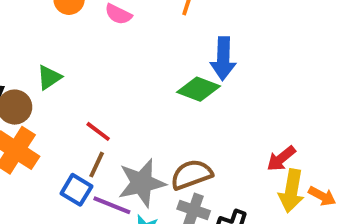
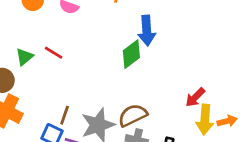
green diamond: (198, 89) -> (131, 54), turned -52
red line: (98, 131) -> (54, 53), moved
orange arrow: (322, 196) -> (227, 121), turned -36

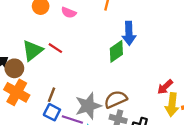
green triangle: (24, 57) -> (32, 50), size x1.5
brown line: (65, 115) -> (52, 95), moved

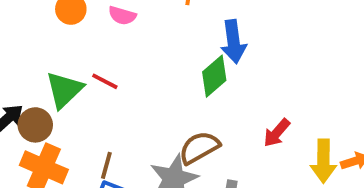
red arrow: (165, 87) -> (277, 133), moved
brown semicircle: (116, 99) -> (199, 148), moved

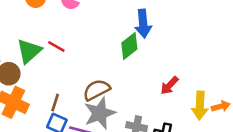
brown semicircle: (199, 148) -> (97, 90), moved

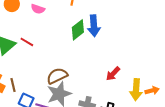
green diamond: (129, 46) -> (78, 30), moved
brown line: (55, 103) -> (13, 85), moved, turned -32

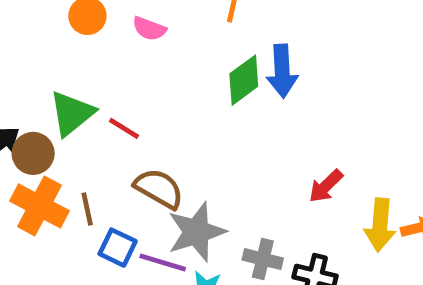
red line: (27, 42) -> (124, 128), moved
brown semicircle: (57, 76) -> (159, 189), moved, turned 55

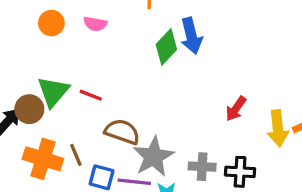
brown circle: (33, 153) -> (29, 109), moved

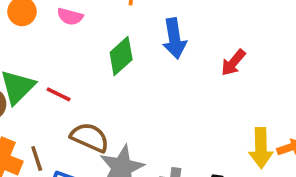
green diamond: (166, 47) -> (121, 56), moved
red arrow: (236, 109) -> (233, 63), moved

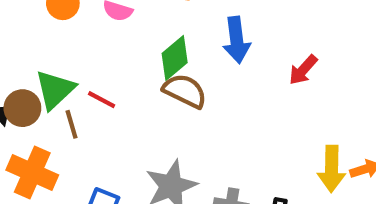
brown semicircle: (90, 137) -> (185, 91), moved
brown line: (37, 159) -> (71, 124), moved

